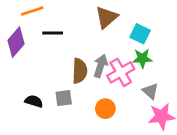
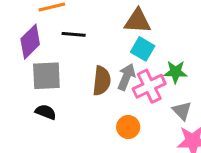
brown triangle: (106, 17) -> (138, 21), turned 40
cyan square: (140, 34) -> (143, 49), moved
gray square: (64, 98) -> (46, 76), moved, size x1.5

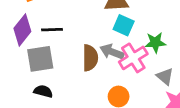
black line: (74, 34) -> (52, 30), moved
gray arrow: (126, 77) -> (112, 52), turned -85

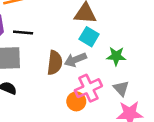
gray arrow: (112, 52) -> (75, 60), turned -50
pink cross: (133, 58) -> (88, 88), moved

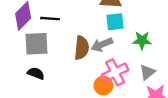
cyan square: (89, 37) -> (115, 22), turned -36
gray triangle: (121, 88) -> (147, 72), turned 35

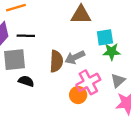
cyan square: (115, 22) -> (105, 37), moved
black semicircle: (36, 73) -> (26, 81), moved

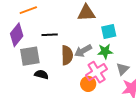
black line: (26, 36) -> (50, 35), moved
green star: (112, 52) -> (105, 51), moved

